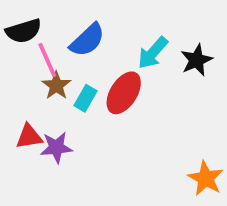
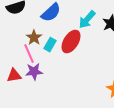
pink line: (47, 60) -> (29, 54), moved
red triangle: (29, 137) -> (14, 76), moved

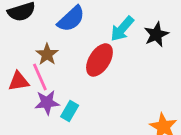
cyan rectangle: (50, 45) -> (70, 111), moved
red triangle: (14, 76) -> (19, 81), moved

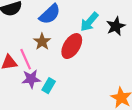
brown star: (47, 54) -> (42, 42), moved

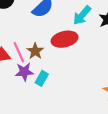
brown star: (42, 42) -> (35, 51), moved
red ellipse: (72, 46) -> (65, 39), turned 45

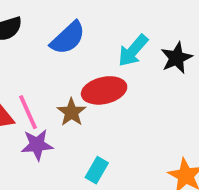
brown star: (35, 51) -> (71, 112), moved
cyan rectangle: (42, 78) -> (97, 170), moved

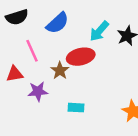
pink line: (28, 112) -> (32, 51), moved
cyan rectangle: (97, 170) -> (76, 108), turned 63

